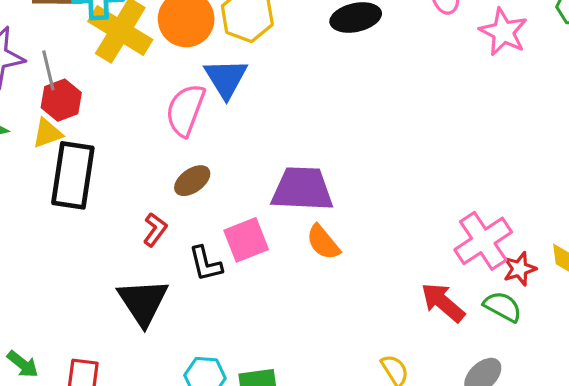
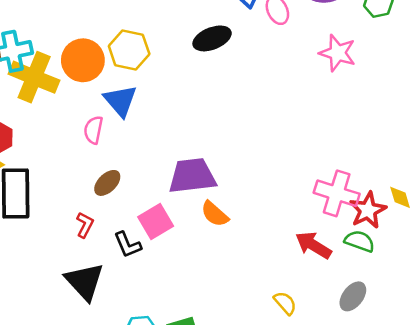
pink star: (503, 32) -> (338, 53), moved
pink semicircle: (185, 110) -> (93, 130), size x0.7
pink cross: (483, 241) -> (337, 193), turned -30
red star: (520, 269) -> (368, 210), size x1.4

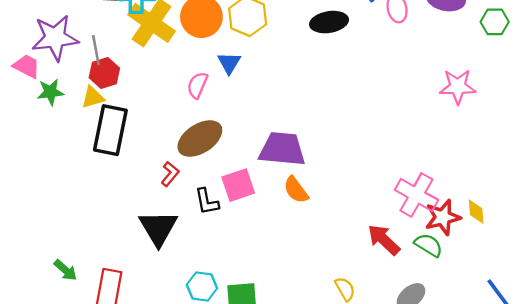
pink star: (338, 53) -> (458, 87), moved, turned -30
blue triangle: (120, 101) -> (229, 63), size x0.7
brown ellipse: (107, 183) -> (200, 139), size x1.6

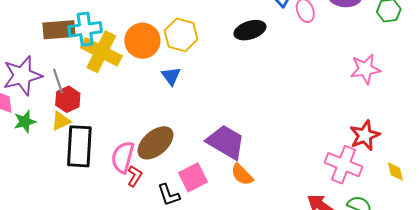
pink semicircle: (197, 85) -> (123, 157), moved, size x1.4
purple trapezoid: (282, 149) -> (226, 142), turned 33
red star: (443, 217) -> (365, 135), moved

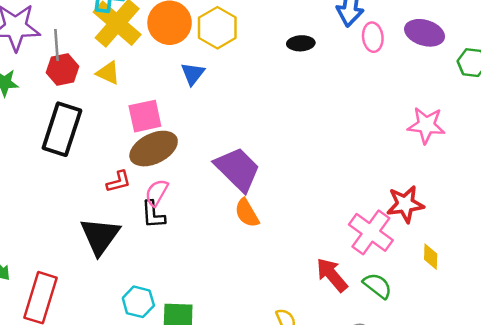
black ellipse: (250, 30) -> (301, 43), size x0.7
yellow triangle: (61, 121) -> (108, 73), moved, turned 35
pink semicircle: (123, 157) -> (157, 193), moved, size x0.7
red L-shape: (135, 176) -> (118, 182), turned 30
pink square: (193, 177) -> (145, 116), moved

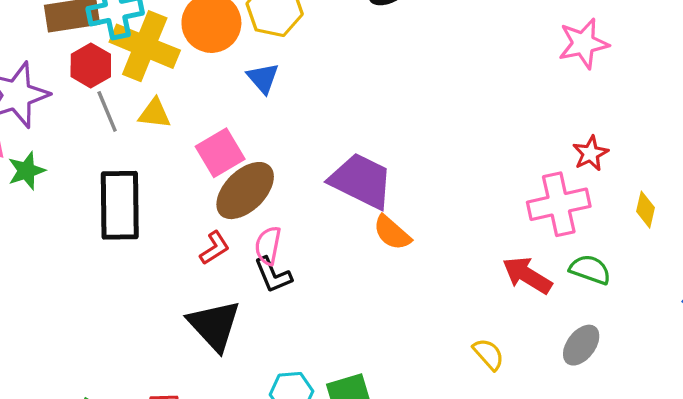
gray line: (56, 45) -> (107, 111), moved
red hexagon: (63, 70) -> (91, 65), moved
red star: (405, 204) -> (590, 153), size x0.7
pink cross: (371, 232) -> (559, 204), turned -30
yellow diamond: (431, 257) -> (645, 210), turned 30

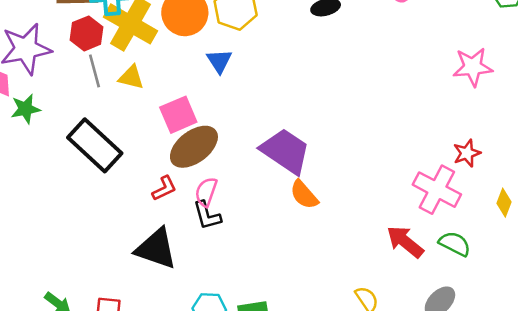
pink cross: (559, 204) -> (437, 190), turned 33
black rectangle: (120, 205) -> (95, 145), turned -54
black triangle: (214, 325) -> (156, 249), turned -36

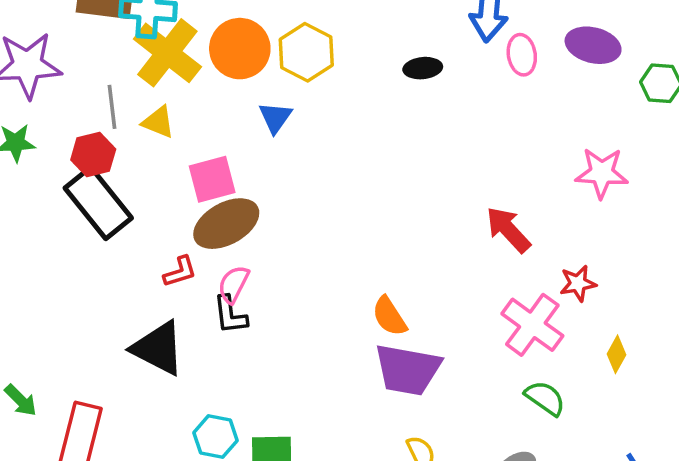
red hexagon: (86, 33) -> (93, 155), moved
purple trapezoid: (285, 151) -> (408, 370), moved, turned 148
orange semicircle: (304, 195) -> (389, 316), moved
red arrow: (405, 242) -> (508, 230), moved

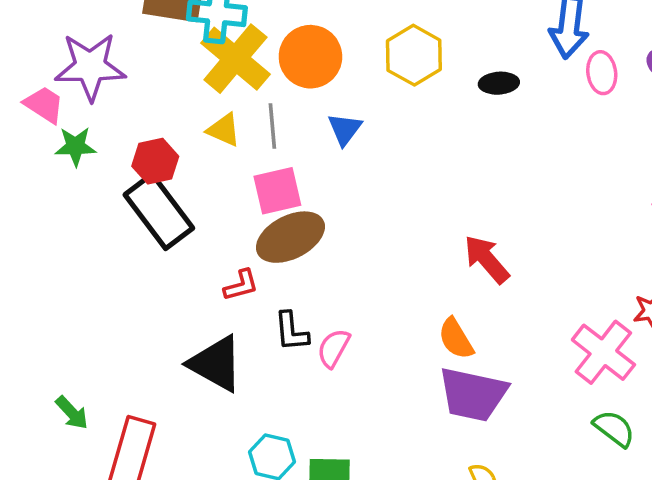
yellow hexagon: (306, 52) -> (414, 55), moved
gray line: (112, 107) -> (272, 126), moved
red arrow: (508, 230) -> (487, 259), moved
pink semicircle: (233, 284) -> (334, 348), moved

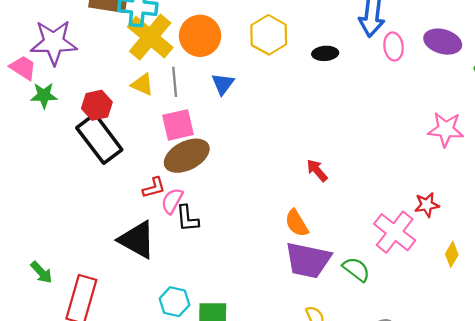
red arrow: (487, 259) -> (317, 170), size x0.7
pink semicircle: (334, 348) -> (172, 201), moved
green semicircle: (614, 428) -> (356, 269), moved

